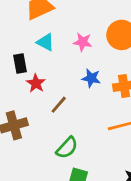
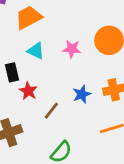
blue star: (91, 78) -> (82, 94), moved, turned -30

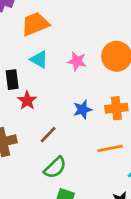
brown line: (51, 111) -> (48, 135), moved

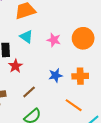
orange line: (110, 148) -> (74, 105), turned 42

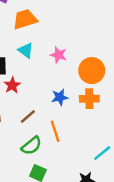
orange circle: (83, 38) -> (92, 71), moved
orange line: (74, 105) -> (55, 131), moved, turned 36

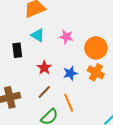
red star: (12, 85) -> (44, 68), moved
orange cross: (89, 99) -> (96, 72), turned 35

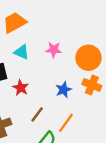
red star: (44, 68) -> (21, 88), moved
orange line: (69, 103) -> (66, 123), turned 66

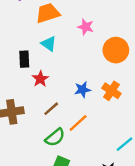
pink star: (54, 50) -> (86, 27), moved
orange circle: (88, 58) -> (116, 50), moved

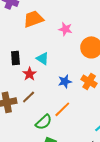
cyan triangle: (49, 44) -> (43, 58), moved
brown line: (51, 109) -> (29, 97), moved

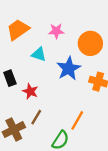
cyan triangle: (43, 58) -> (39, 54), moved
blue star: (65, 81) -> (69, 68), moved, size x1.5

